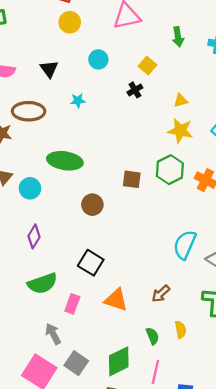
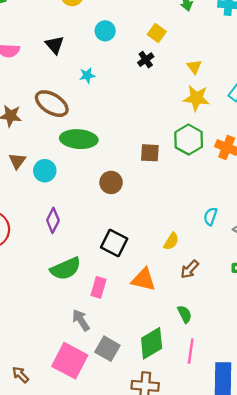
yellow triangle: (181, 101) -> (194, 67), turned -48
brown ellipse: (29, 111) -> (52, 104), moved, turned 36
cyan semicircle: (185, 245) -> (210, 216), size x0.6
yellow semicircle: (180, 330) -> (171, 241), moved, turned 48

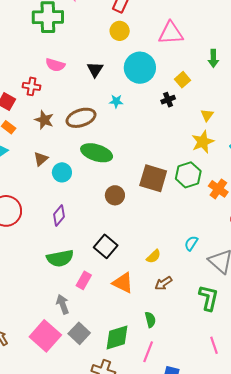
cyan circle: (105, 31) -> (140, 68), size x1.8
yellow star: (196, 98) -> (203, 142), turned 30
brown ellipse: (52, 104) -> (81, 118), turned -64
brown square: (150, 153) -> (153, 178), size x1.6

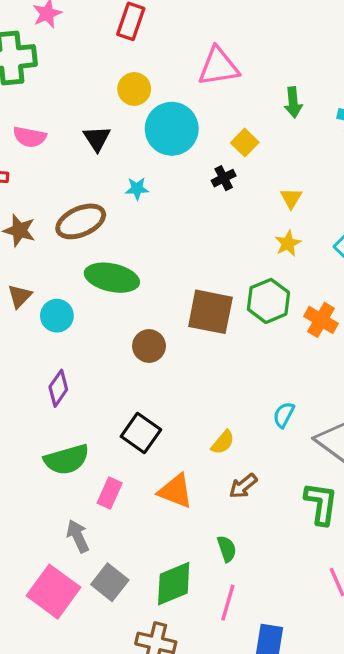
yellow circle: (120, 31) -> (134, 89), moved
yellow star: (203, 142) -> (288, 243), size x0.7

